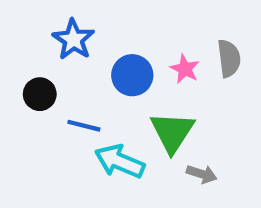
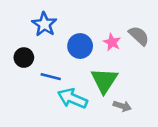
gray semicircle: (229, 58) -> (139, 36), turned -40

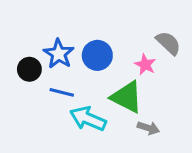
blue star: (44, 24) -> (59, 54), moved
pink star: (112, 42) -> (145, 65), moved
green triangle: (104, 81) -> (127, 97), turned -36

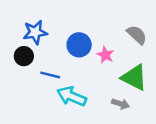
blue star: (59, 54) -> (35, 32), moved, turned 30
pink star: (145, 65) -> (105, 55), moved
green triangle: (127, 97) -> (134, 77), moved

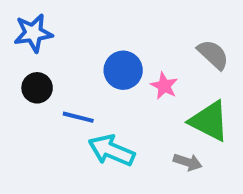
blue star: (35, 32) -> (33, 33), moved

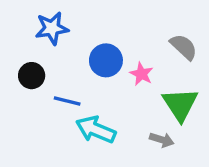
blue star: (33, 33) -> (52, 28), moved
green triangle: (209, 121) -> (180, 104), turned 30

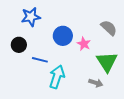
cyan arrow: (96, 130) -> (57, 77), turned 85

